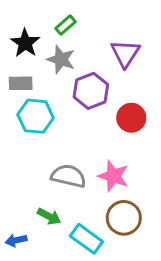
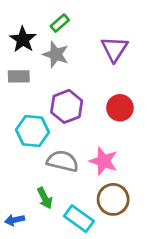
purple hexagon: (91, 91) -> (67, 106), moved
cyan hexagon: (36, 116) -> (32, 131), moved
green arrow: (49, 216) -> (45, 198), turned 35

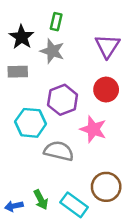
green rectangle: (60, 23) -> (56, 22), turned -36
red circle: (120, 108) -> (106, 90), moved
pink star: (104, 161) -> (93, 129), moved
green arrow: (45, 198) -> (41, 200), moved

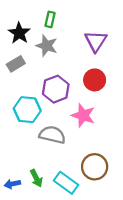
gray rectangle: (18, 72) -> (16, 64), turned -30

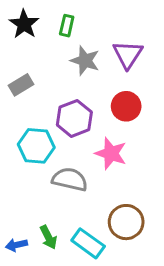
black star: (19, 33) -> (24, 24), moved
gray star: (47, 46) -> (85, 61), moved

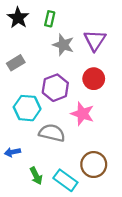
blue arrow: (16, 245) -> (12, 152), moved

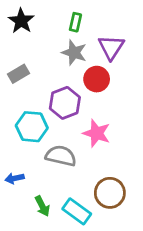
green rectangle: (50, 19) -> (75, 22), moved
red circle: (94, 79) -> (97, 79), moved

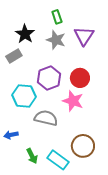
black star: (21, 21) -> (25, 34), moved
green rectangle: (75, 22) -> (57, 17), turned -32
red circle: (97, 79) -> (80, 78), moved

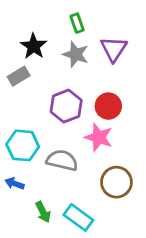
cyan hexagon: (24, 96) -> (23, 145), moved
blue arrow: (11, 135) -> (15, 183), turned 32
brown circle: (83, 146) -> (116, 182), moved

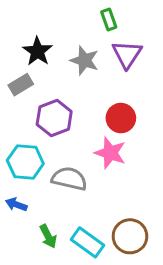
green rectangle: (77, 23) -> (109, 19), moved
purple hexagon: (66, 106) -> (54, 118), moved
brown circle: (116, 182) -> (130, 236), moved

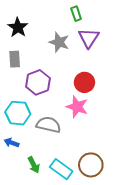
black star: (37, 51) -> (18, 27), moved
gray rectangle: (21, 85) -> (15, 59), turned -63

